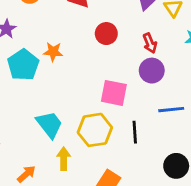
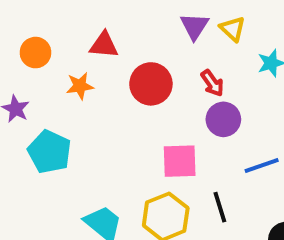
red circle: (106, 34) -> (151, 84), size x1.4
orange star: (53, 52) -> (80, 86), moved

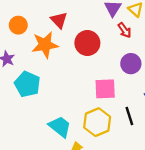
red triangle: (104, 45) -> (59, 20), turned 42
red arrow: (212, 83) -> (125, 30), moved
orange star: (80, 86) -> (45, 45), size x1.6

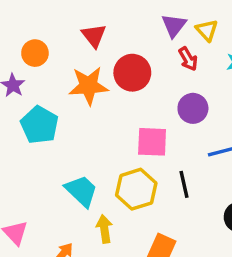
orange circle: (18, 25) -> (35, 53), moved
orange star: (45, 45) -> (89, 86), moved

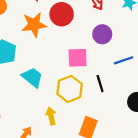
cyan trapezoid: (81, 191) -> (32, 77), moved

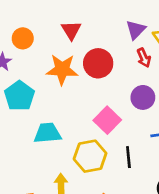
pink square: (78, 58) -> (107, 120), turned 35
cyan trapezoid: (32, 77) -> (47, 133), turned -55

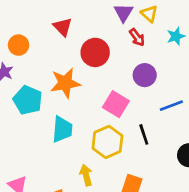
orange star: (62, 69) -> (65, 83), moved
cyan trapezoid: (47, 133) -> (62, 129), turned 112

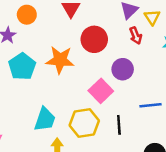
purple circle: (145, 75) -> (123, 69), moved
cyan trapezoid: (62, 129) -> (45, 119), moved

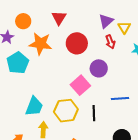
orange star: (60, 60) -> (40, 44), moved

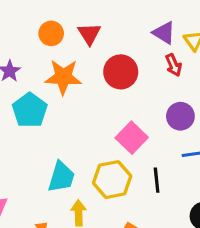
orange circle: (23, 21) -> (51, 33), moved
purple triangle: (106, 21) -> (164, 33), turned -42
purple circle: (99, 68) -> (180, 116), moved

